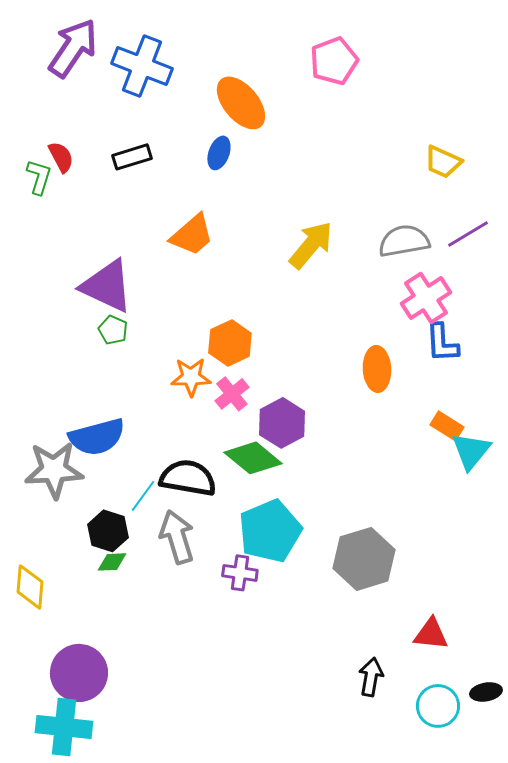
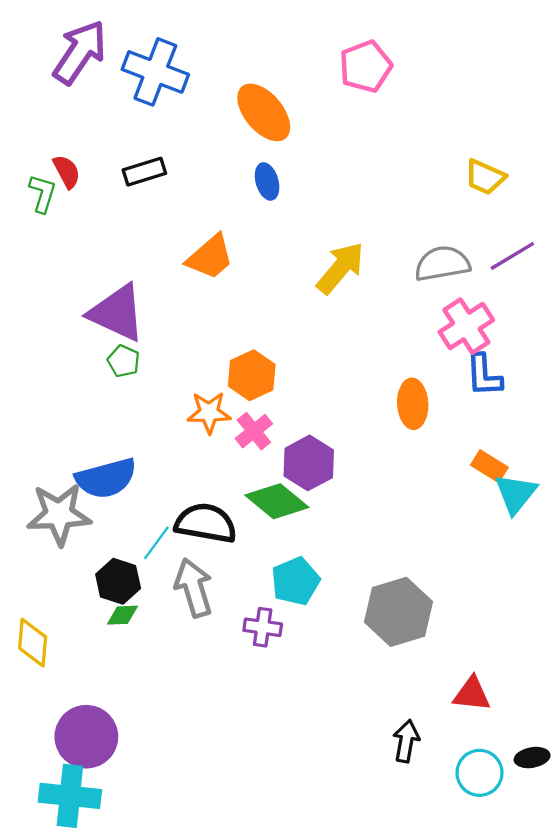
blue ellipse: (219, 153) -> (267, 181), moved, turned -36
cyan pentagon: (270, 531) -> (296, 581), size x0.7

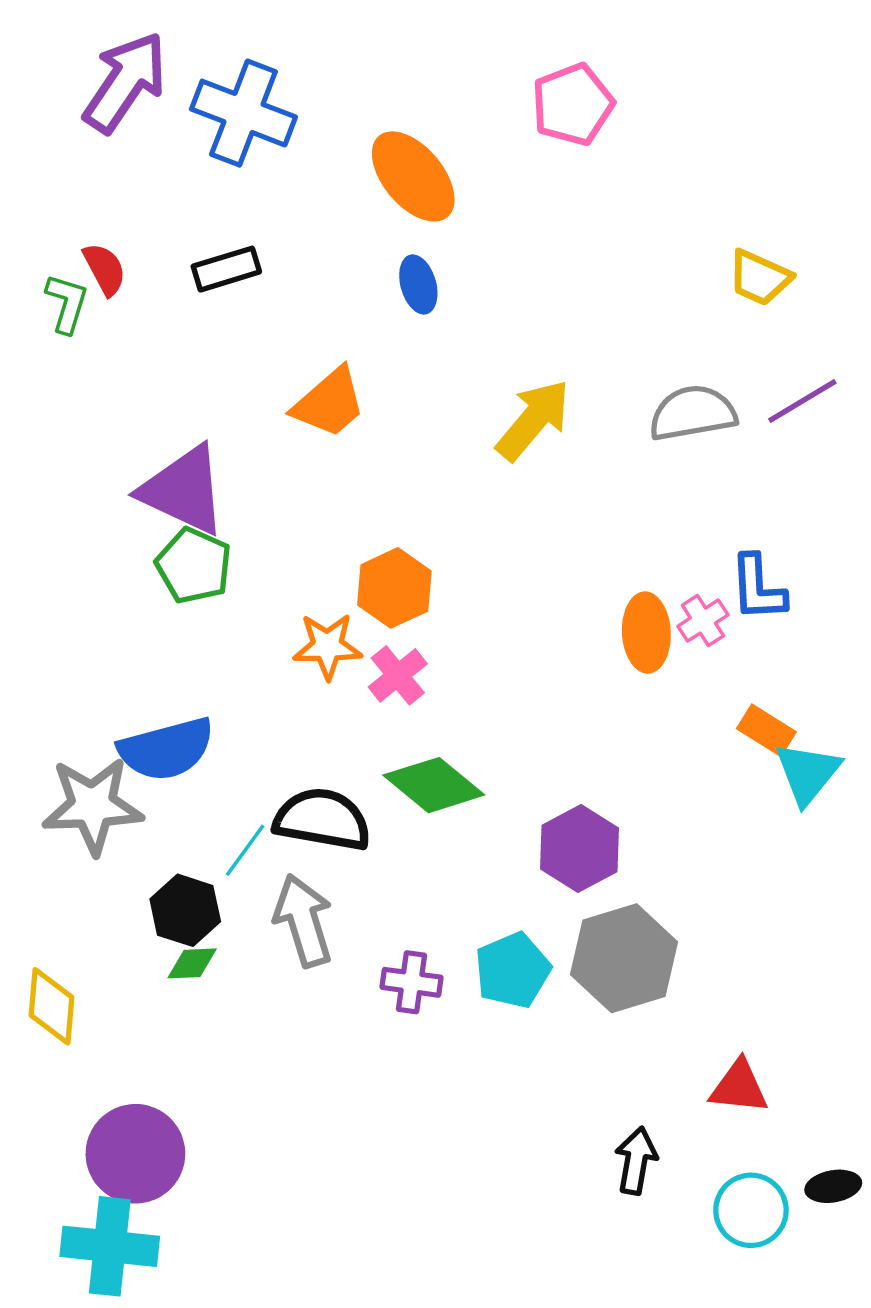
pink cross: (466, 326) -> (703, 621), moved, size x0.6
green pentagon: (124, 361) -> (194, 566), size x1.5
purple hexagon: (309, 463) -> (580, 849), moved
cyan pentagon: (296, 581) -> (513, 970), moved

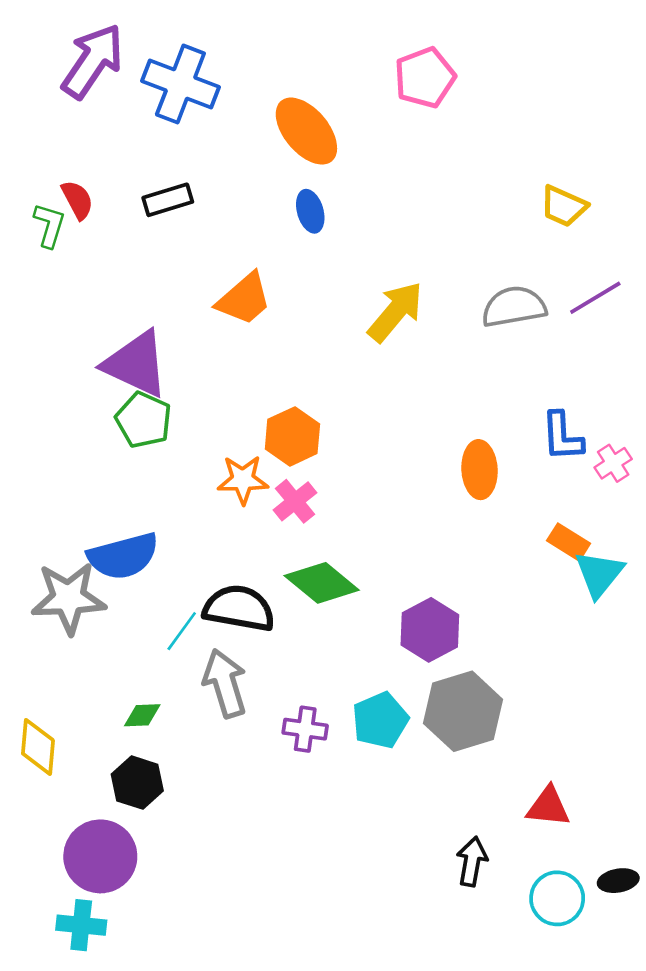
pink cross: (703, 621) -> (613, 463), moved
black hexagon: (185, 910) -> (137, 783), moved
cyan cross: (110, 1246) -> (81, 925), size x0.7

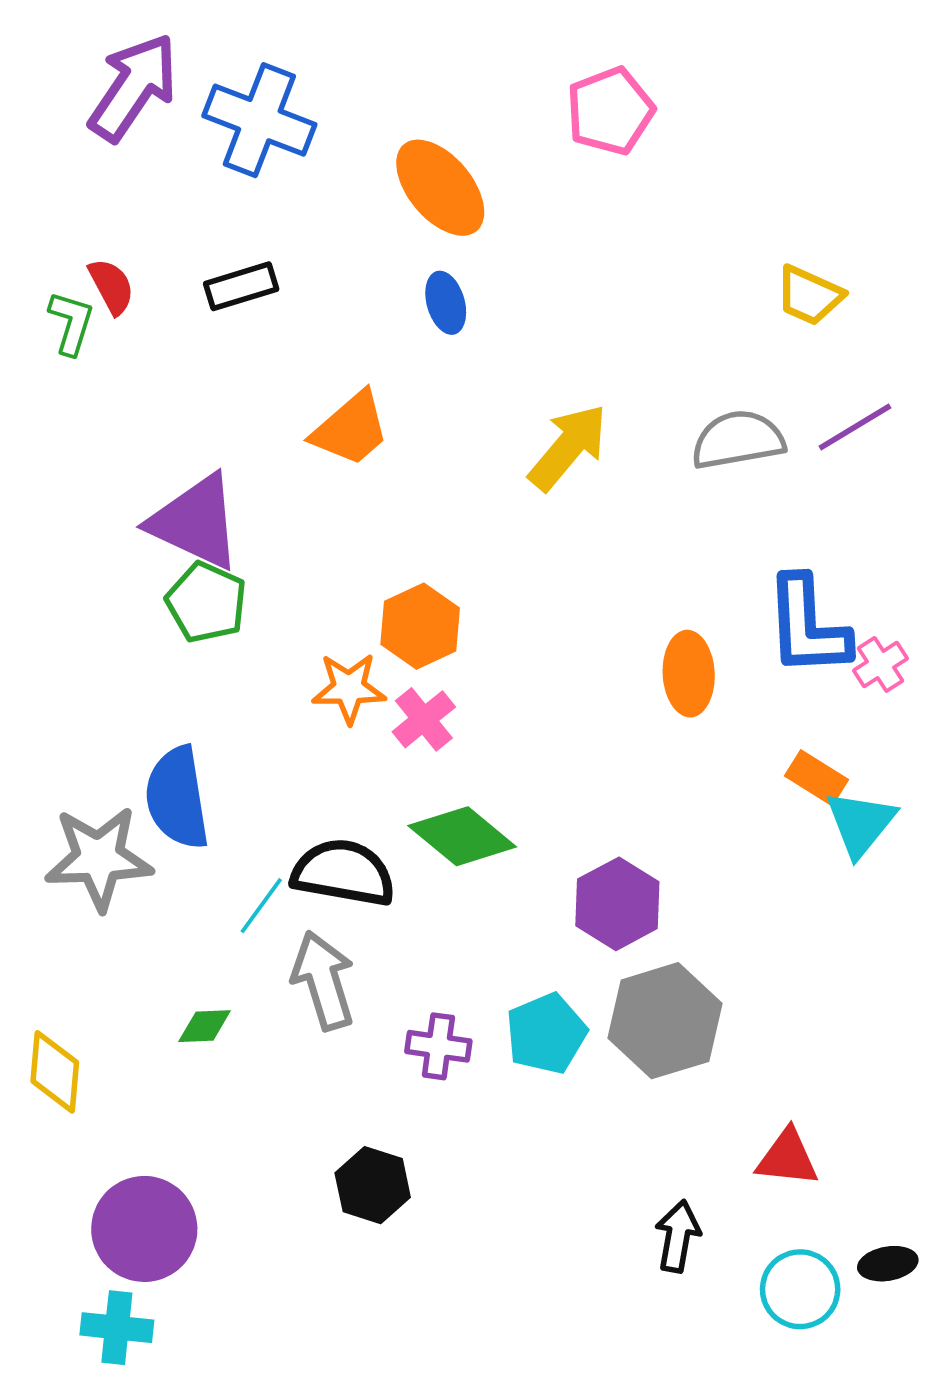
blue L-shape: (562, 436) -> (807, 626), size x1.4
blue semicircle: (123, 556) -> (177, 798), turned 96
black hexagon: (137, 783) -> (373, 1185), moved

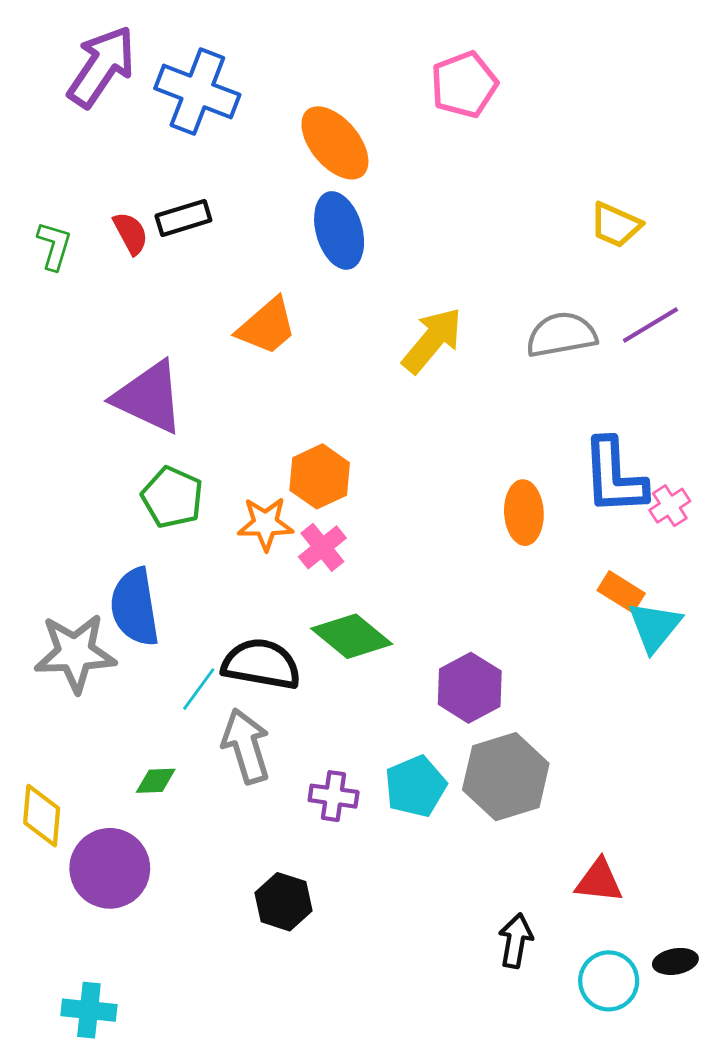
red semicircle: (111, 286) -> (131, 233), moved
blue ellipse: (446, 303) -> (339, 230), size x1.6
green pentagon: (206, 602) -> (172, 497), moved
purple circle: (144, 1229) -> (110, 868), moved

